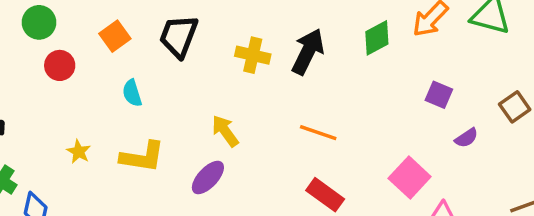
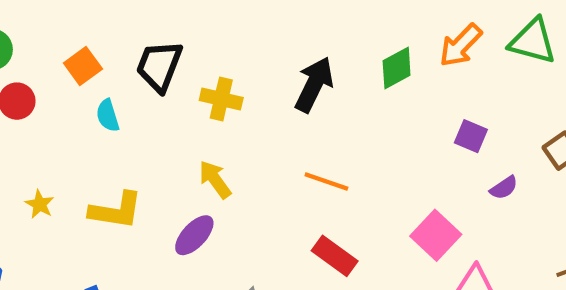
yellow cross: (253, 55) -> (221, 99), moved
cyan semicircle: (132, 93) -> (108, 116), moved

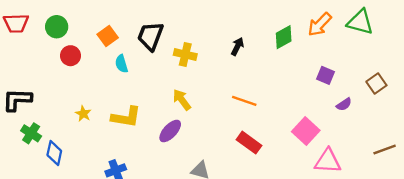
black arrow: (314, 85) -> (237, 46), size x0.6

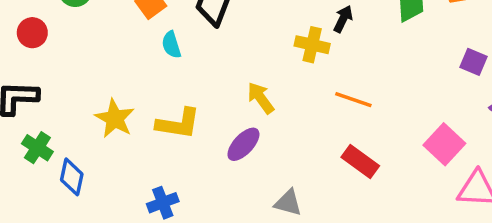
yellow cross: (185, 55) -> (312, 45), moved
red circle: (70, 56) -> (32, 33), moved
yellow star: (83, 114) -> (115, 119), size x1.6

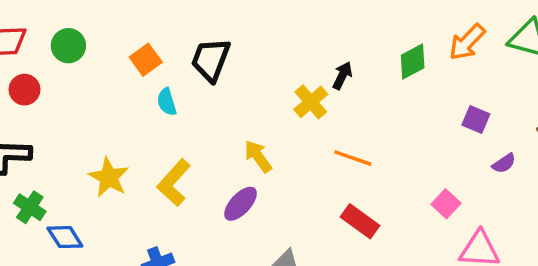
yellow cross: (312, 45) -> (311, 102), turned 36
yellow L-shape: (178, 124) -> (174, 183), turned 123
pink square: (444, 144) -> (446, 204), size x0.7
blue diamond: (72, 177) -> (65, 237), turned -45

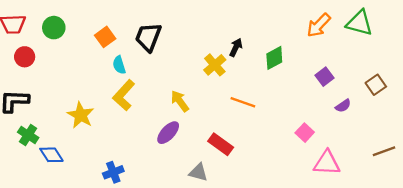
green diamond: (413, 61) -> (274, 58), moved
purple square: (476, 119) -> (324, 77), turned 30
yellow L-shape: (174, 183) -> (124, 95), moved
red rectangle: (360, 221) -> (221, 144), moved

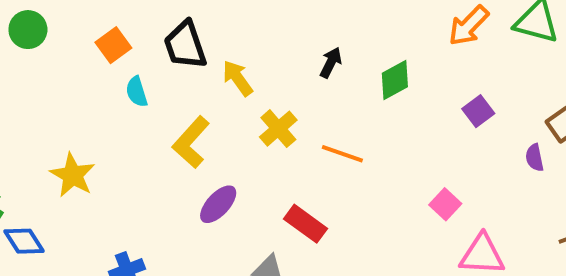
black trapezoid: (148, 37) -> (185, 45), turned -40
yellow cross: (215, 65) -> (278, 129), moved
yellow L-shape: (124, 95) -> (191, 142), moved
yellow arrow: (180, 101) -> (238, 78), moved
purple semicircle: (343, 106) -> (535, 158), moved, turned 112

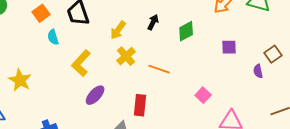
yellow arrow: (238, 78) -> (118, 30), moved, turned -108
purple square: (478, 111) -> (229, 47), turned 35
pink square: (445, 204) -> (203, 95), moved
red rectangle: (306, 224) -> (140, 105), turned 60

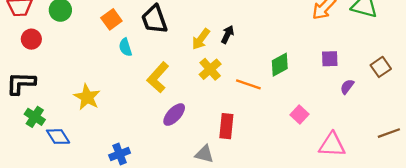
black arrow: (153, 22) -> (228, 34), moved
green diamond: (186, 31) -> (280, 65), moved
purple semicircle: (258, 71) -> (347, 87), moved, turned 48

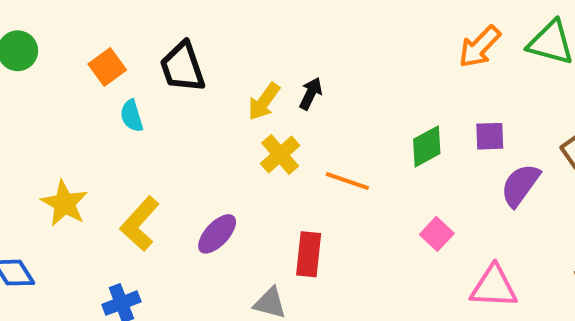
green diamond: (280, 65) -> (427, 146), moved
yellow L-shape: (158, 77) -> (140, 224), moved
purple semicircle: (347, 87) -> (520, 185), size x1.6

